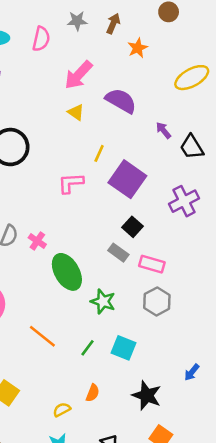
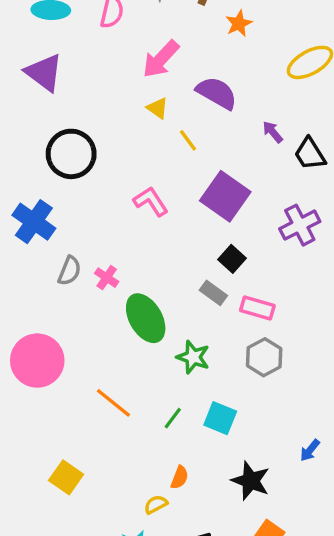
yellow line: (99, 153) -> (188, 140), moved, turned -60
pink L-shape: (71, 183) -> (151, 201), turned 60
yellow semicircle: (62, 410) -> (156, 504), moved

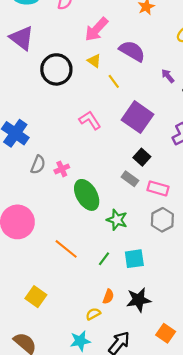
black circle: (71, 154) -> (56, 69), moved
pink cross: (107, 278) -> (62, 169), turned 32
cyan square: (220, 418) -> (134, 259), turned -30
black star: (251, 481) -> (139, 300), moved, turned -30

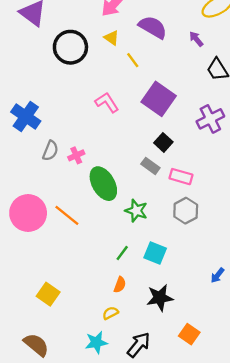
purple arrow: (168, 76) -> (196, 39), moved
orange line: (66, 249) -> (67, 215), moved
cyan square: (134, 259) -> (155, 253), turned 30
orange semicircle: (108, 297) -> (120, 285), moved

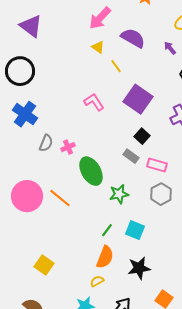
black circle: (70, 47) -> (20, 71), moved
green star: (136, 211) -> (119, 194), turned -30
orange semicircle: (120, 285) -> (105, 257), size x1.6

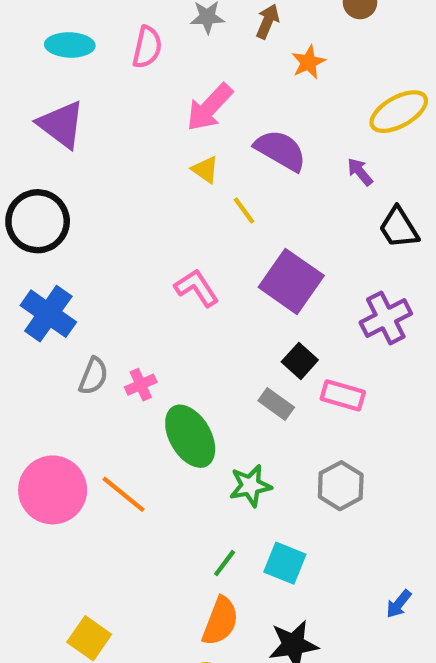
pink rectangle: (157, 165) -> (343, 395), moved

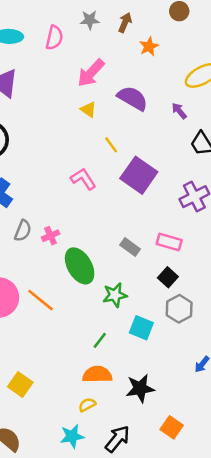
yellow line: (244, 210) -> (111, 145), moved
black square: (300, 361) -> (168, 277), moved
gray hexagon: (341, 486) -> (179, 309), moved
cyan square: (285, 563) -> (141, 328), moved
orange semicircle: (220, 621) -> (97, 374), turned -112

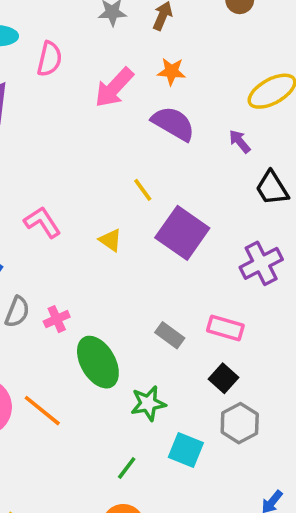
pink semicircle: (54, 38) -> (50, 59), moved
orange star: (149, 46) -> (172, 71), moved, turned 30
yellow triangle: (88, 110) -> (111, 240), moved
pink L-shape: (83, 179) -> (42, 222), moved

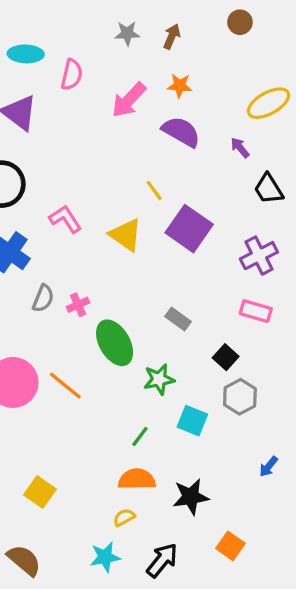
yellow triangle: (111, 240) -> (126, 235), size x1.6
pink rectangle: (225, 328) -> (256, 311), moved

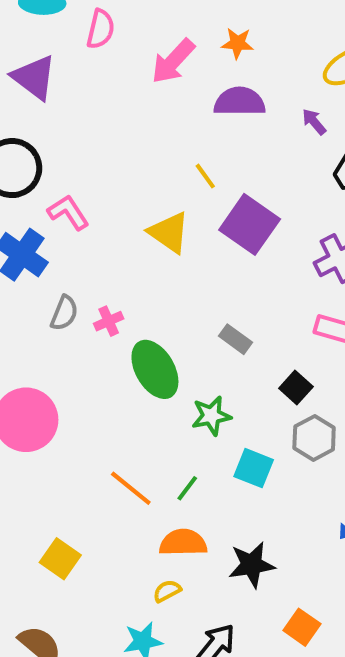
purple semicircle: (181, 132) -> (240, 102), turned -30
pink L-shape: (65, 219) -> (68, 212), moved
orange line: (65, 386) -> (131, 488), moved

